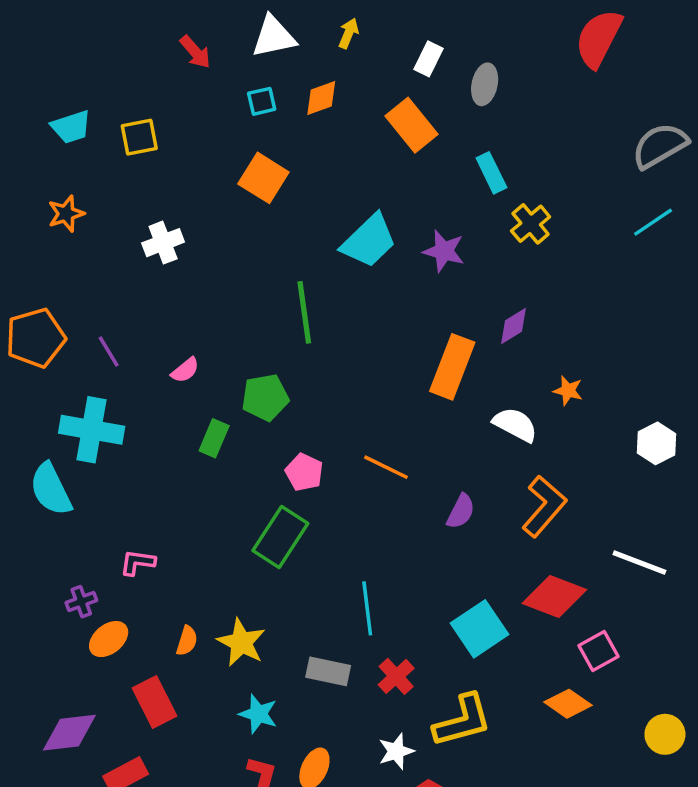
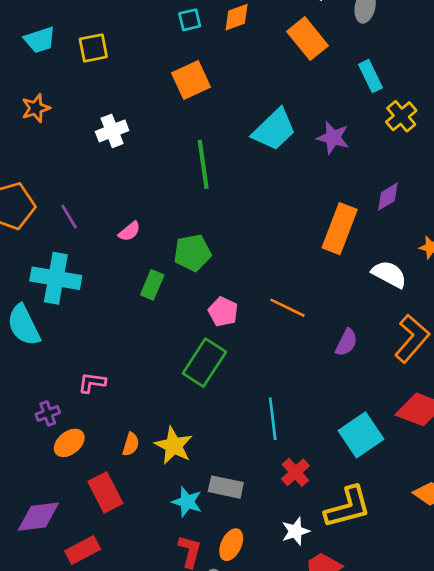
orange square: (263, 178) -> (191, 80), turned 33
green line: (304, 312) -> (203, 164), moved
gray rectangle: (328, 671) -> (226, 487), moved

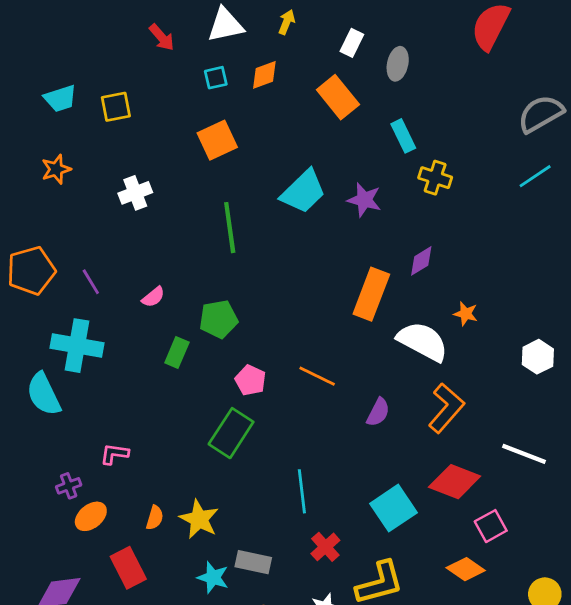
yellow cross: (401, 116) -> (435, 178), turned -32
white semicircle: (389, 274) -> (423, 341), size x1.4

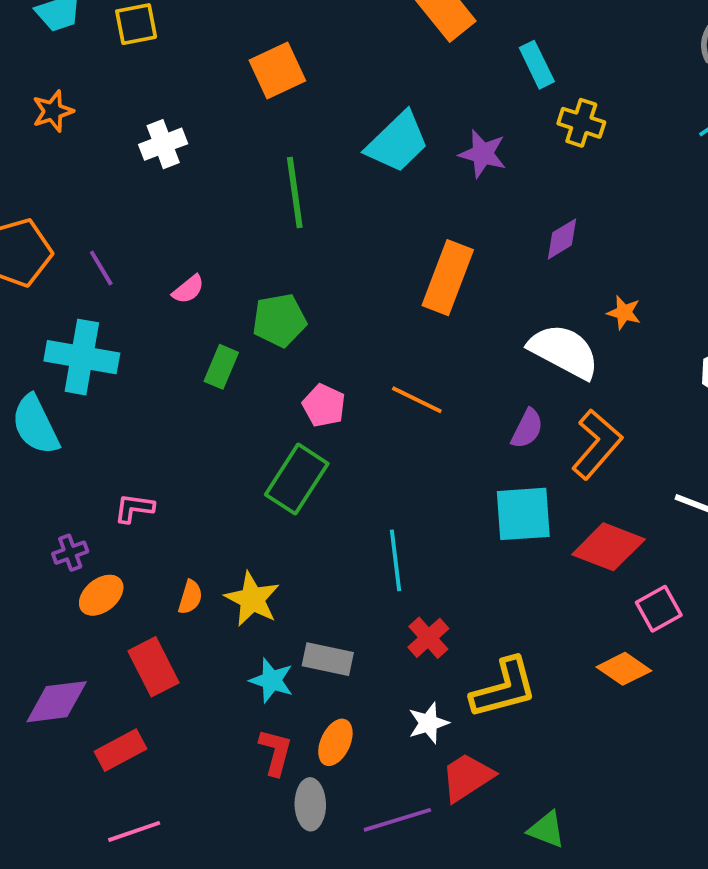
orange rectangle: (371, 294) -> (448, 278), moved
purple semicircle: (378, 412) -> (527, 429), moved
cyan square: (393, 508) -> (523, 514), moved, turned 30

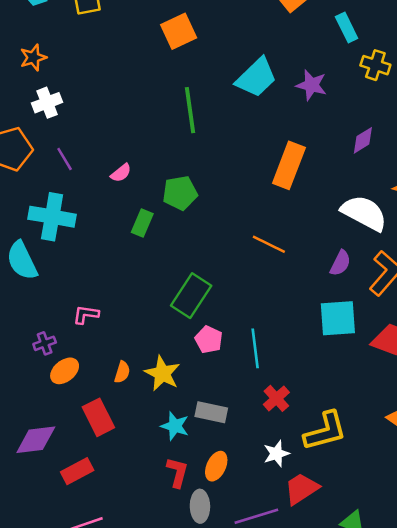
white cross: (163, 144) -> (47, 103), moved
pink pentagon: (324, 405) -> (209, 340), moved

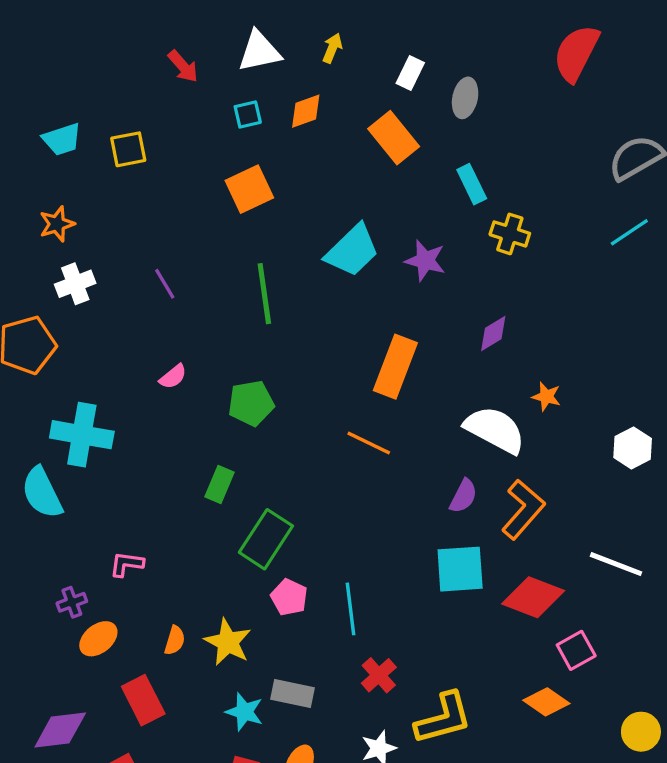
purple line: (65, 159) -> (165, 284), moved
green rectangle: (142, 223) -> (220, 484), moved
orange line: (269, 244) -> (369, 443), moved

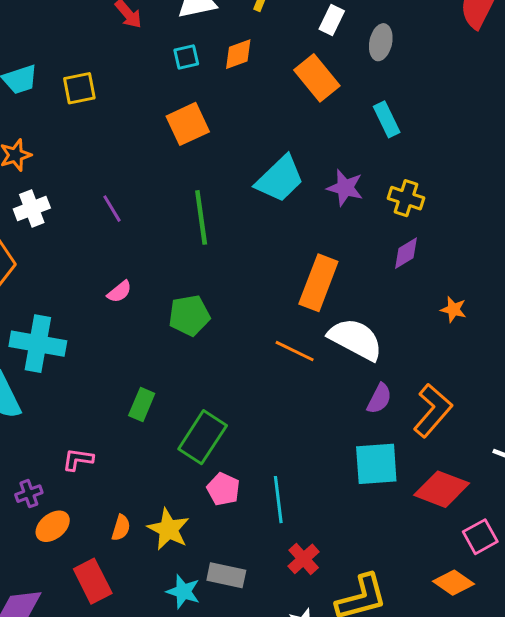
yellow cross: (510, 234) -> (406, 198), moved
white semicircle: (495, 430) -> (356, 339), moved
green rectangle: (220, 484) -> (142, 405), moved

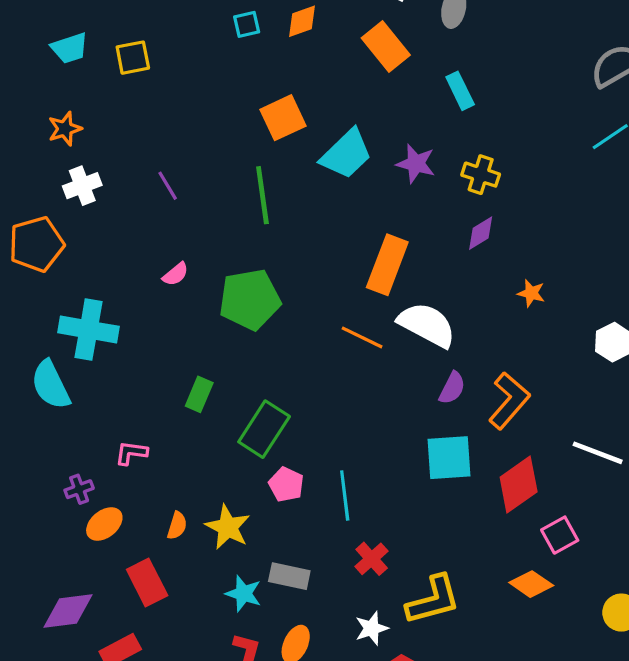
orange square: (188, 124) -> (283, 118), moved
green pentagon: (189, 315) -> (250, 299), size x1.4
red diamond: (442, 489) -> (519, 484), turned -56

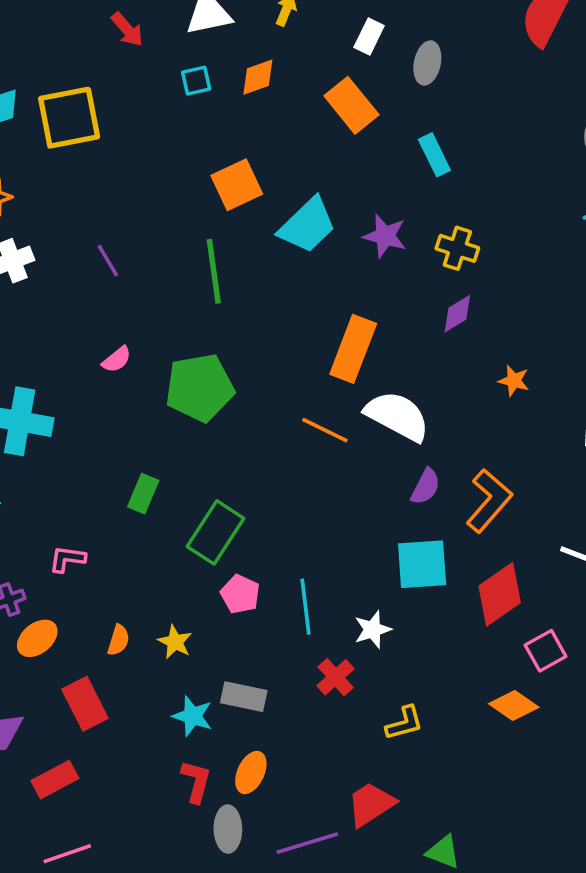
yellow square: (133, 58) -> (69, 118), size x1.6
yellow star: (228, 527) -> (175, 642), size x0.7
yellow L-shape: (433, 600) -> (404, 723), size x0.6
white star: (372, 628) -> (373, 630), moved

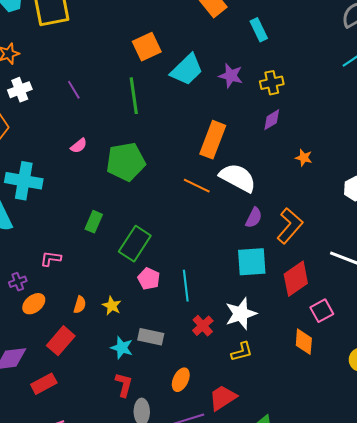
yellow cross: (457, 248) -> (272, 83), turned -30
white star: (373, 630) -> (241, 314), moved, size x1.5
red rectangle: (85, 704) -> (61, 341), turned 68
orange diamond: (514, 705) -> (304, 342), turned 60
orange ellipse: (251, 773) -> (181, 380), moved

